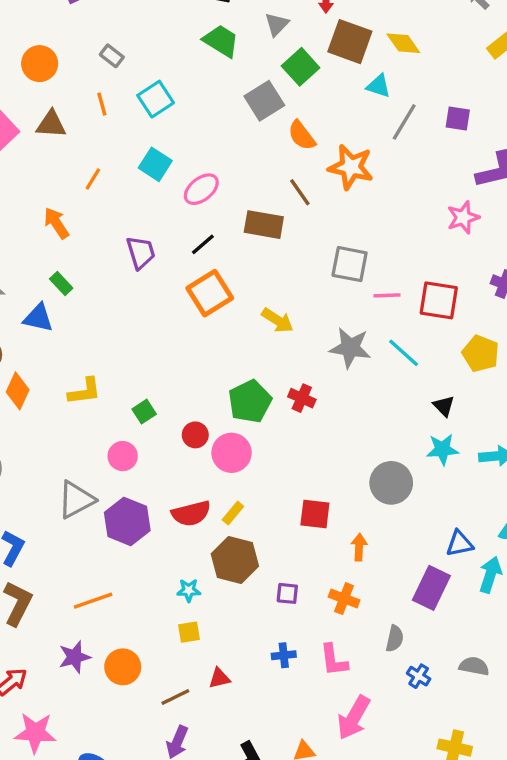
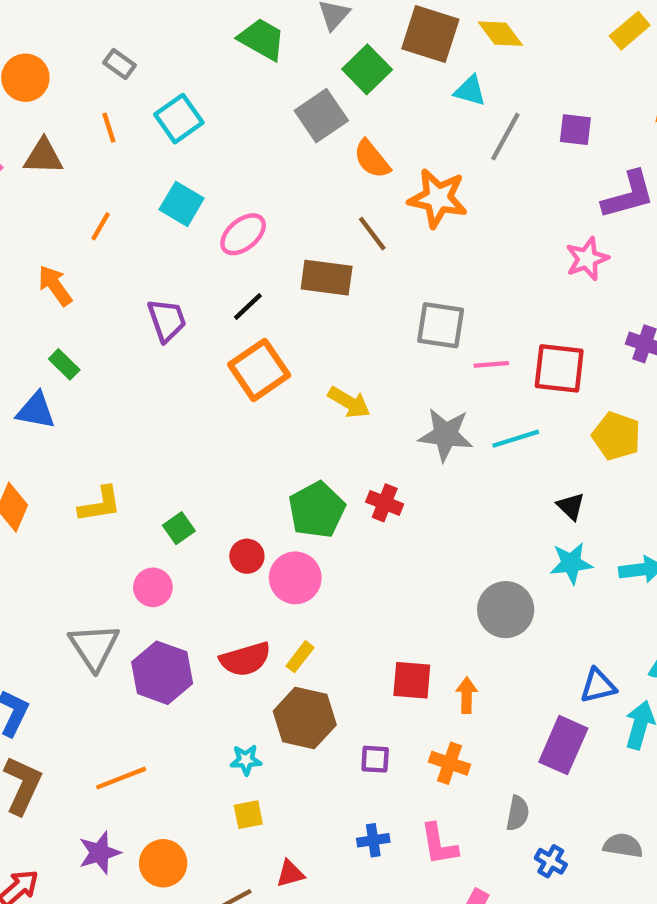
cyan line: (404, 353) -> (516, 439), turned -57
gray triangle: (76, 500) -> (94, 647), turned -33
red square: (315, 514) -> (412, 680), moved

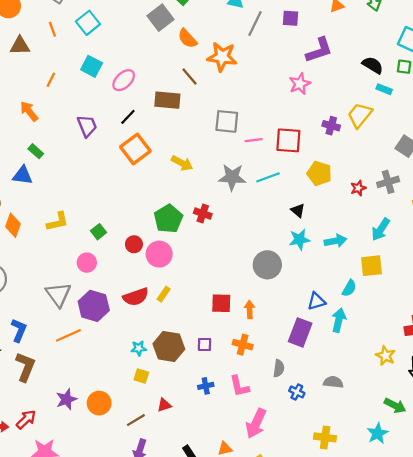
brown hexagon: (305, 718) -> (169, 346), moved
orange line: (121, 778) -> (68, 335), moved
yellow square: (248, 815) -> (141, 376), turned 32

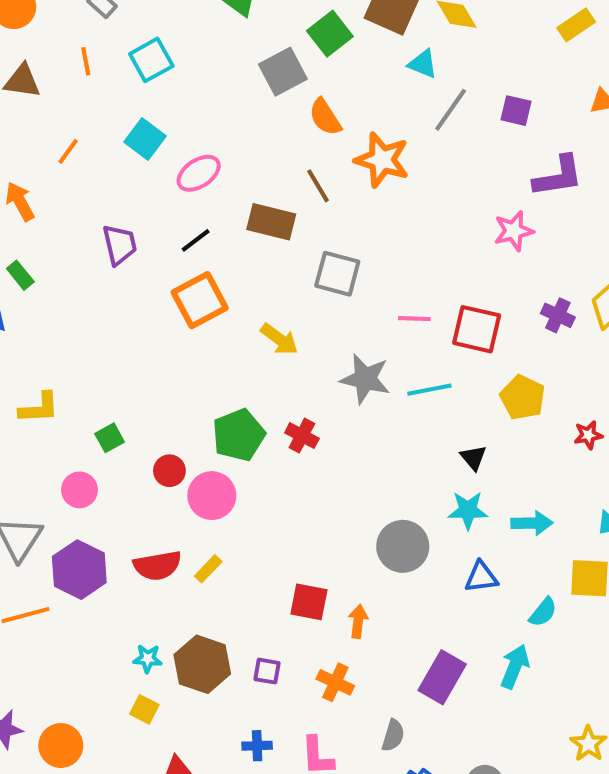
gray square: (227, 121) -> (337, 274), moved
blue triangle: (316, 301) -> (481, 577), moved

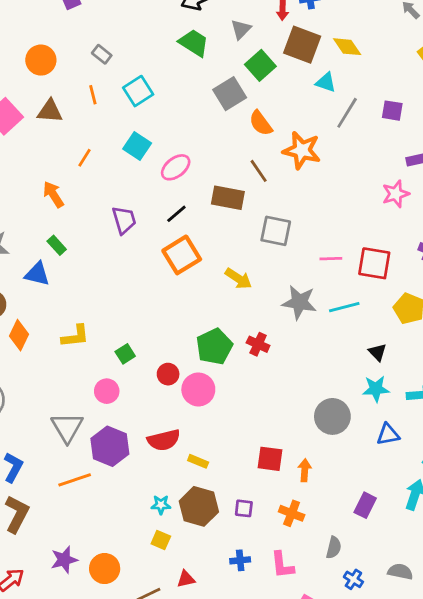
yellow rectangle: (208, 569) -> (198, 461), moved, turned 72
purple rectangle: (442, 677) -> (365, 505), size x0.7

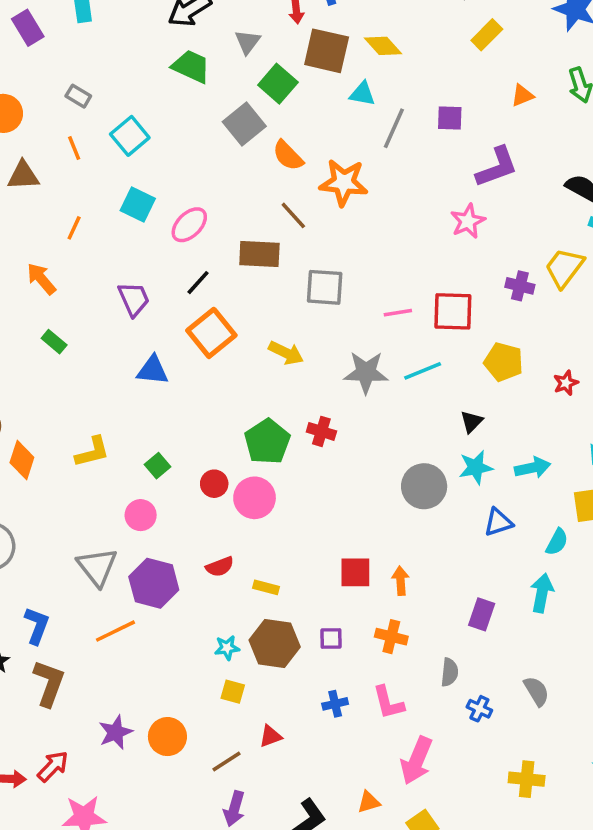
blue triangle: (37, 274) -> (153, 370), moved
black triangle: (377, 352) -> (472, 422), turned 36
gray circle: (332, 416) -> (424, 486), moved
red semicircle: (164, 440) -> (220, 567), size x0.7
gray semicircle: (400, 572) -> (536, 691), turned 55

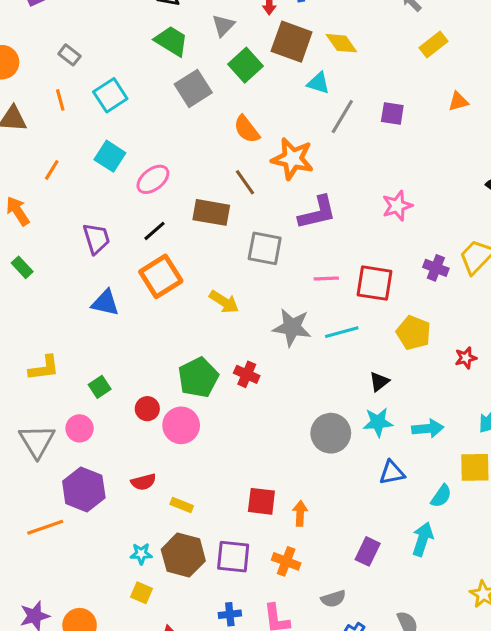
gray square: (244, 124) -> (193, 88), moved
purple L-shape: (497, 167) -> (317, 213), moved
gray triangle: (97, 567) -> (37, 441), moved
purple square: (331, 638) -> (233, 557), size x1.6
gray semicircle: (450, 672) -> (333, 599), turned 60

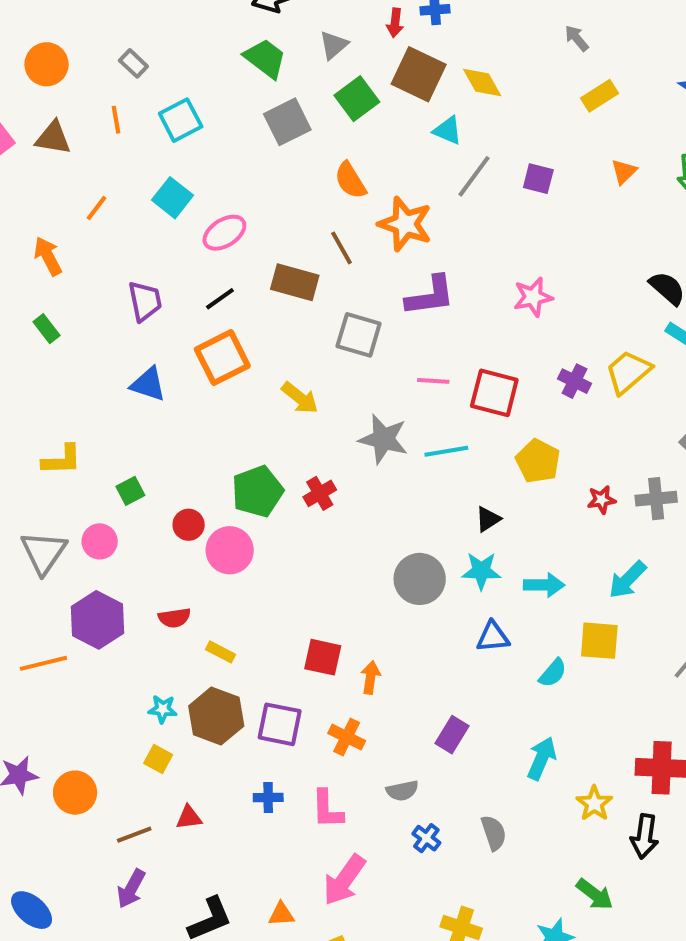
orange triangle: (458, 102) -> (624, 172), turned -35
red cross: (247, 374) -> (320, 493), turned 30
cyan arrow: (423, 539) -> (542, 758), moved

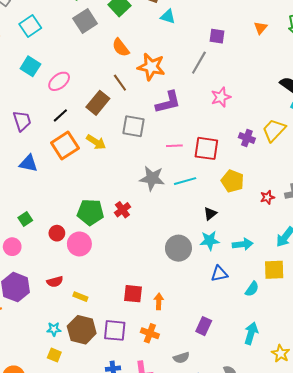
gray line: (474, 176) -> (199, 63), moved
brown rectangle: (295, 282) -> (98, 103), turned -60
yellow arrow: (300, 398) -> (96, 142), moved
green pentagon: (257, 491) -> (90, 212), turned 30

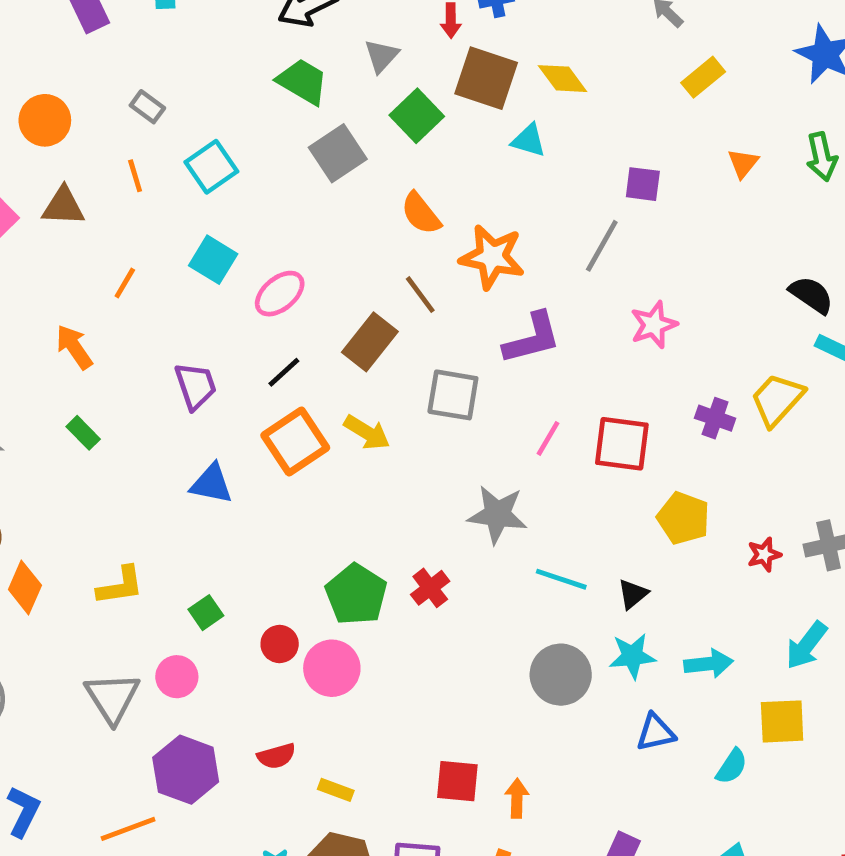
pink line: (174, 146) -> (548, 438), turned -56
cyan line: (185, 181) -> (561, 579), moved, turned 35
green pentagon: (90, 212) -> (356, 594), turned 30

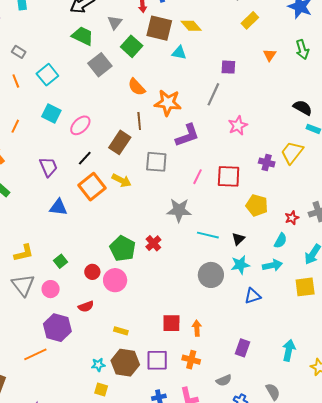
brown line: (420, 295) -> (139, 121), turned 36
gray triangle: (112, 698) -> (23, 285), moved
red semicircle: (276, 756) -> (86, 306), moved
cyan semicircle: (732, 766) -> (281, 241), moved

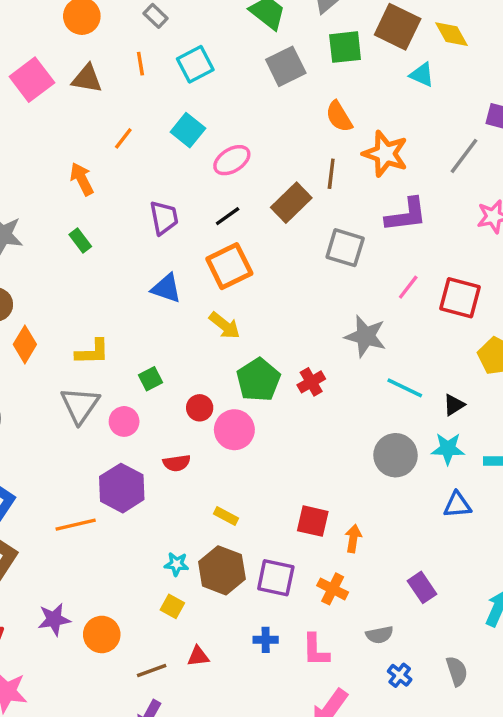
green square: (132, 46) -> (345, 47), turned 30
yellow arrow: (122, 180) -> (225, 325), moved
purple rectangle: (242, 348) -> (422, 587), turned -66

